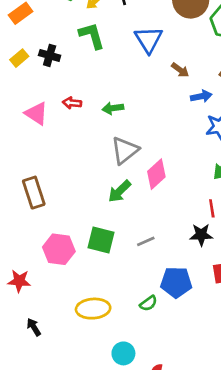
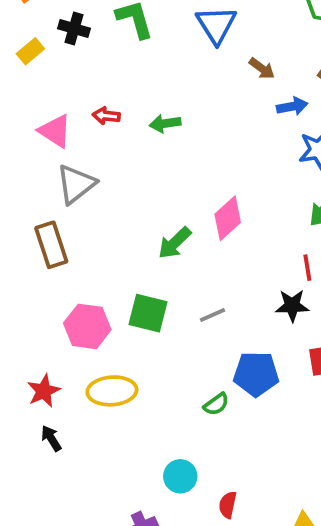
black cross: (50, 55) -> (74, 29), moved
gray triangle: (125, 150) -> (76, 184), moved
red star: (19, 281) -> (44, 391), moved, turned -30
yellow ellipse: (93, 309) -> (112, 391), moved

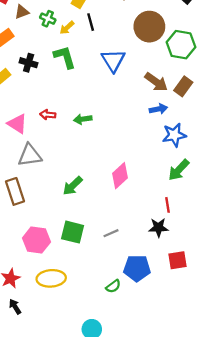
brown arrow: (262, 68) -> (156, 82), moved, size x1.5
gray triangle: (76, 184) -> (30, 155), turned 30
green arrow: (175, 243) -> (73, 186), moved

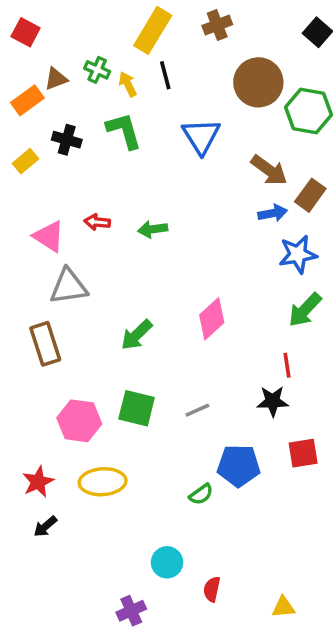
brown triangle: (22, 12) -> (56, 79), moved
yellow arrow: (67, 28) -> (128, 84), turned 105
brown rectangle: (183, 86) -> (310, 195), moved
black arrow: (15, 307) -> (45, 526), turned -98

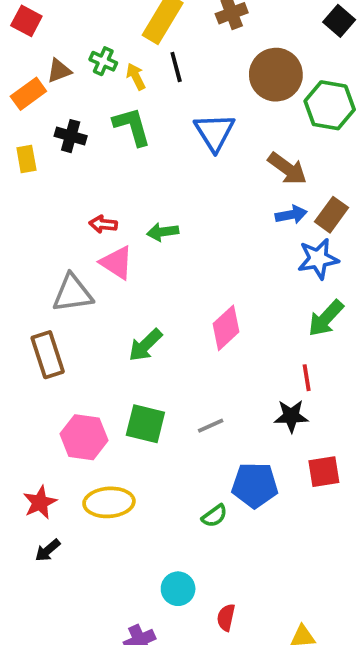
yellow rectangle: (26, 161) -> (26, 159), turned -60
brown rectangle: (310, 195) -> (331, 215), moved
pink triangle: (49, 236) -> (117, 263), moved

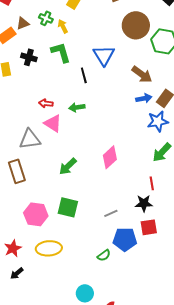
black line: (176, 67) -> (84, 75), moved
gray line: (211, 426) -> (111, 213), moved
red square: (324, 472) -> (149, 227), moved

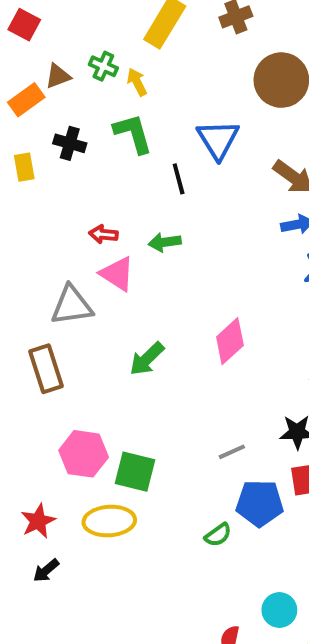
green square: (68, 207) -> (135, 472), moved
cyan circle: (85, 293) -> (279, 610), moved

